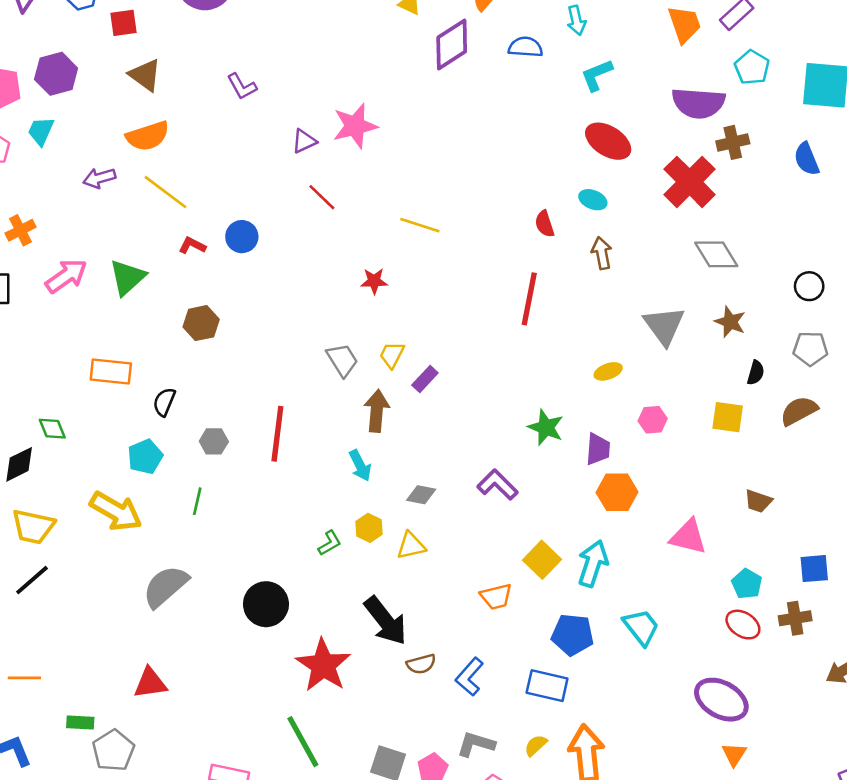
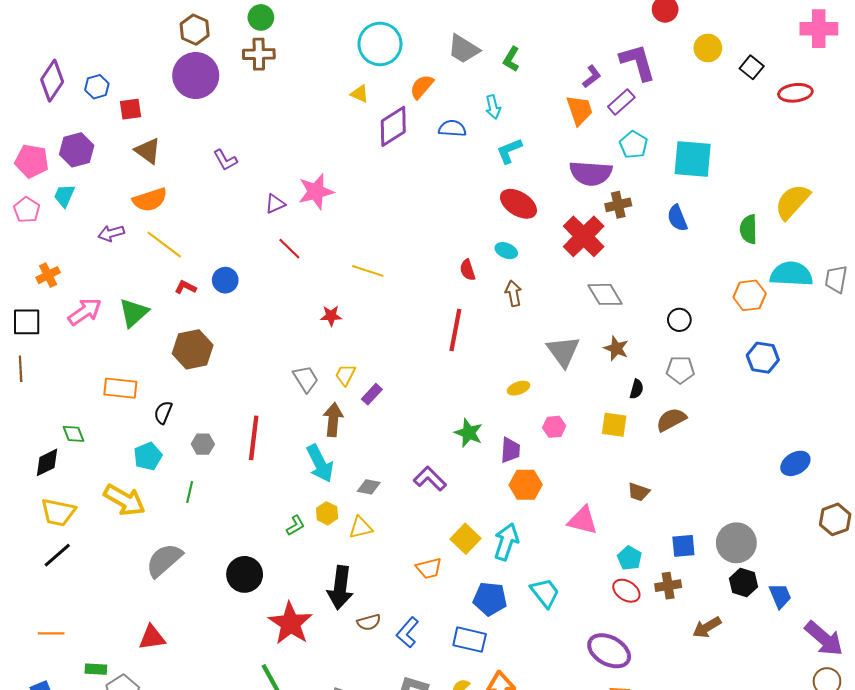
brown hexagon: (201, 323) -> (193, 349), size x1.4
cyan arrow: (360, 466) -> (320, 463), size x1.5
black arrow: (386, 621) -> (340, 588), turned 45

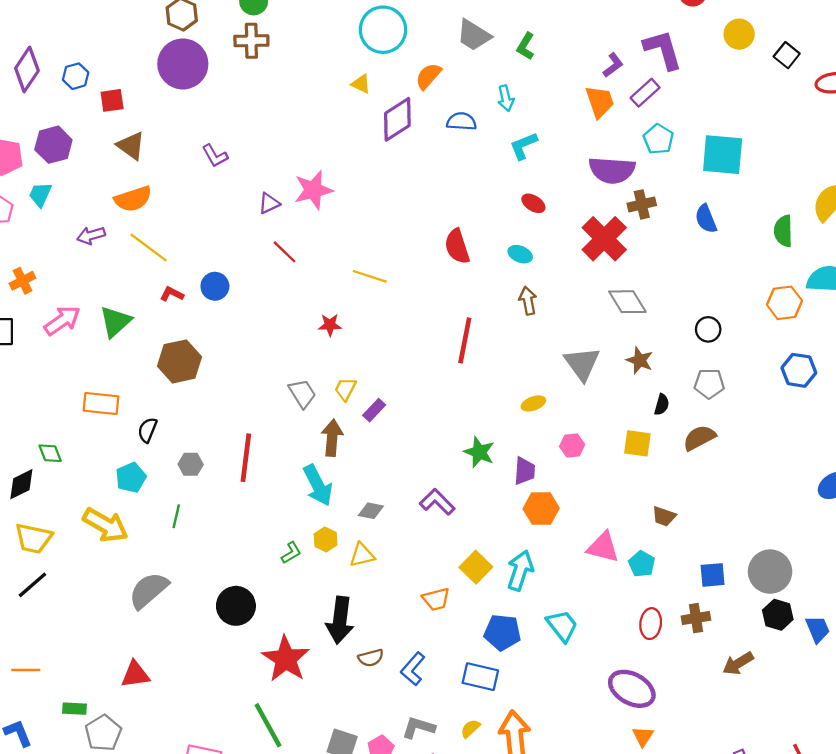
red ellipse: (518, 204) -> (533, 203), size x0.6
red semicircle: (468, 270) -> (457, 246), moved, size x1.5
cyan pentagon: (629, 558) -> (642, 564), moved
red ellipse: (626, 591) -> (651, 624), turned 64

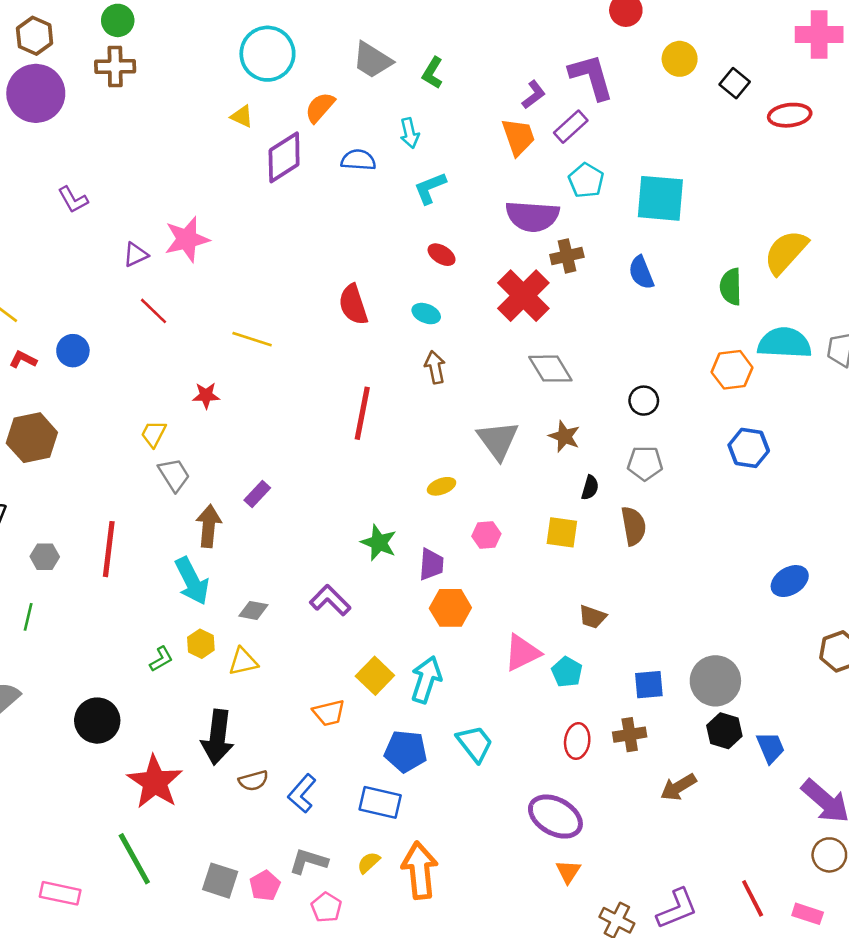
yellow trapezoid: (345, 389) -> (154, 434), moved
brown semicircle: (699, 438) -> (634, 526), turned 108
pink triangle: (603, 547) -> (522, 653), turned -40

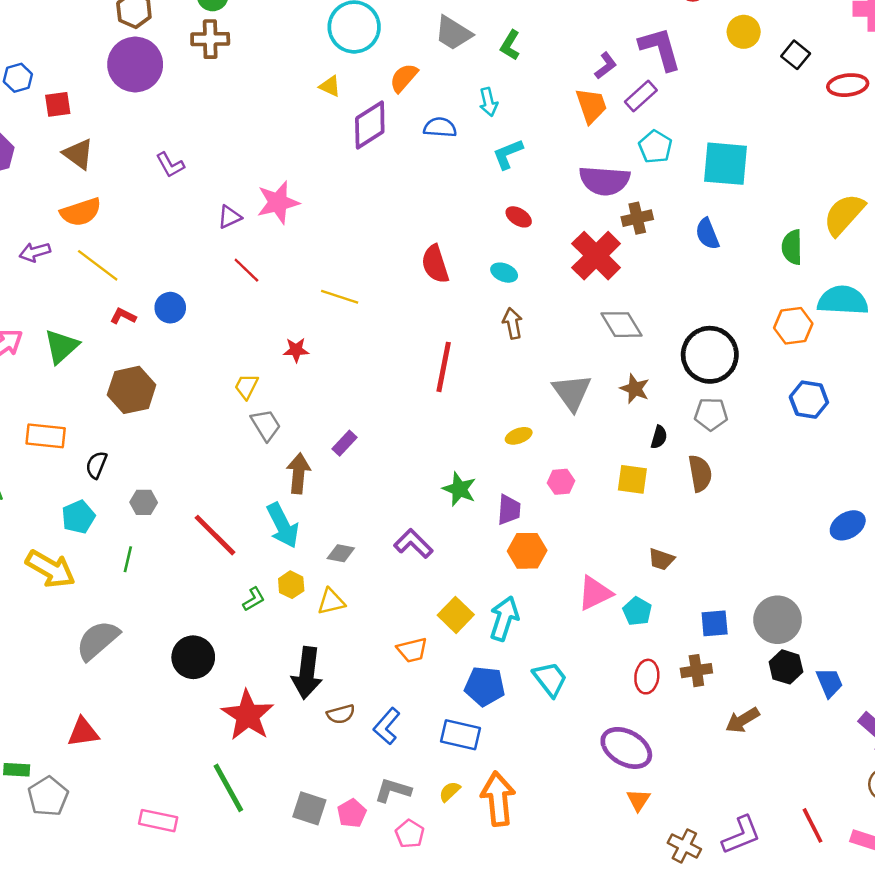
black circle: (644, 401) -> (710, 355), size x2.0
red line: (109, 549) -> (215, 535), moved, turned -52

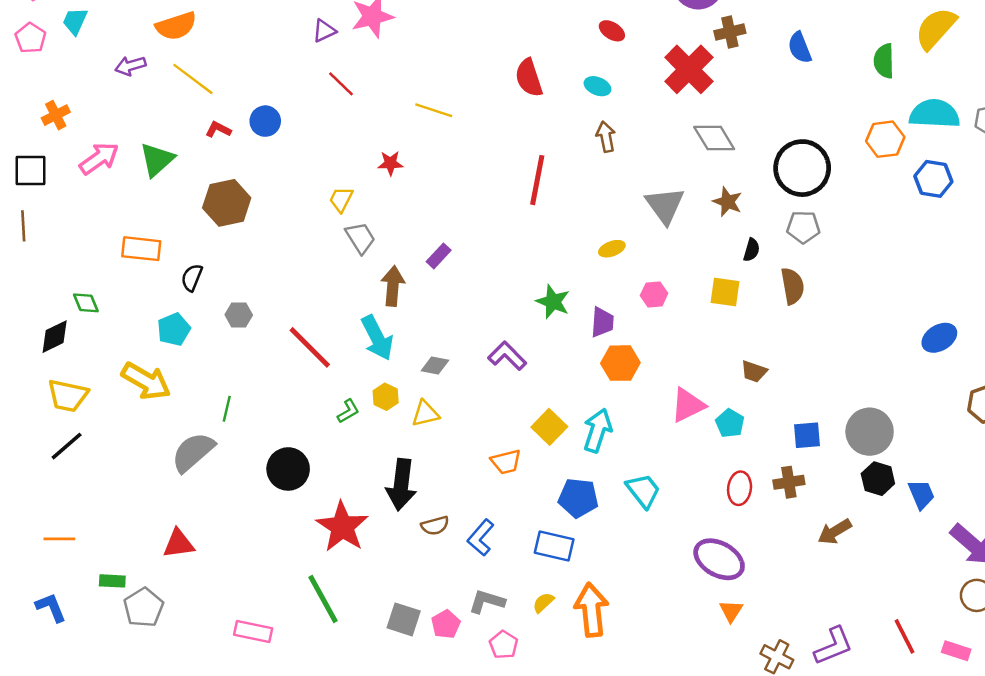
blue hexagon: (809, 400) -> (933, 179), moved
green line: (128, 559) -> (227, 409), moved

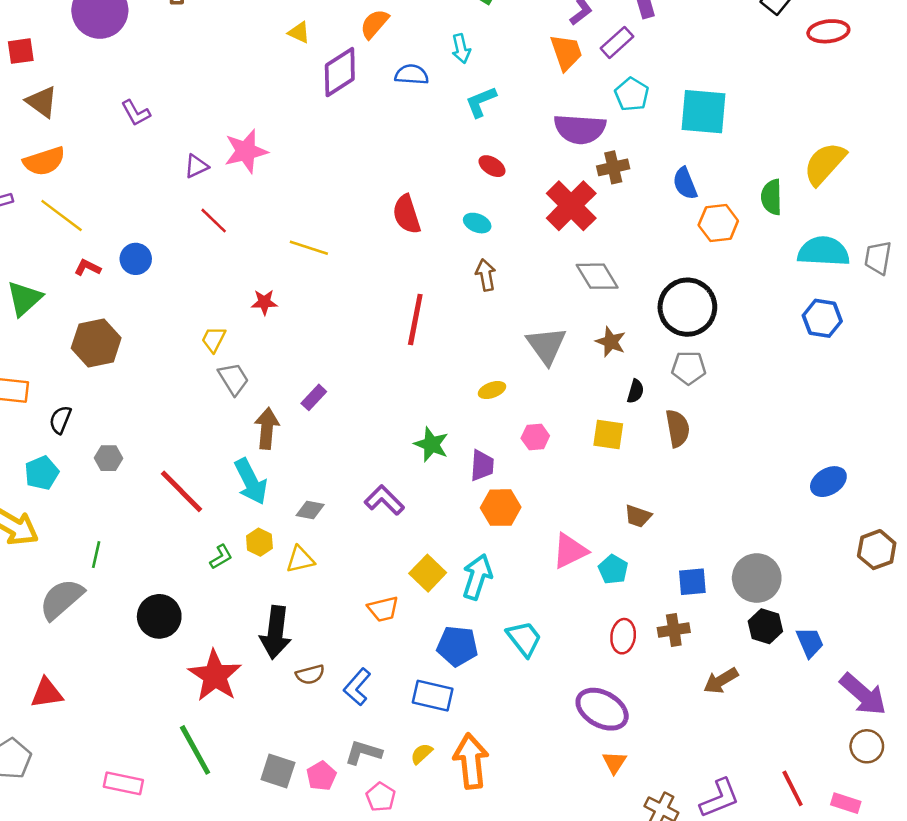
orange hexagon: (885, 139) -> (718, 223), moved

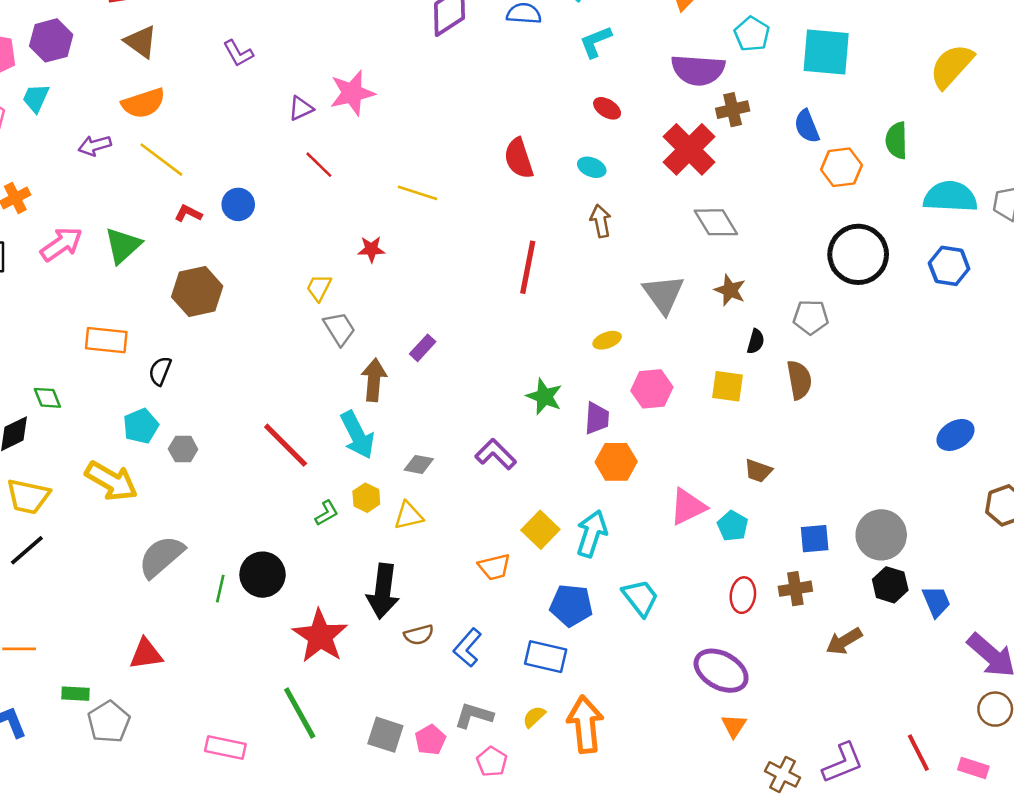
yellow semicircle: (825, 164) -> (952, 66), moved
black circle: (687, 307) -> (858, 254), moved
pink hexagon: (535, 437) -> (652, 389), size x1.4
gray hexagon: (109, 458) -> (183, 449), moved
green line: (96, 555) -> (220, 589), moved

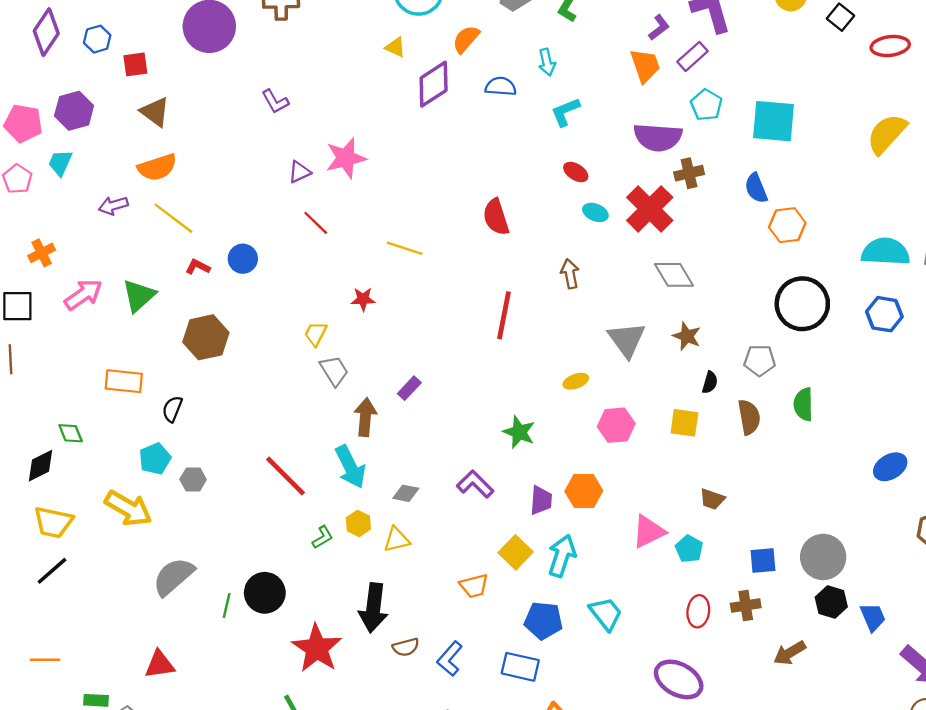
purple L-shape: (238, 53) -> (275, 101), moved
green semicircle: (897, 140) -> (803, 404), moved
cyan ellipse: (592, 167) -> (595, 212), moved
purple trapezoid: (597, 418) -> (541, 500), moved

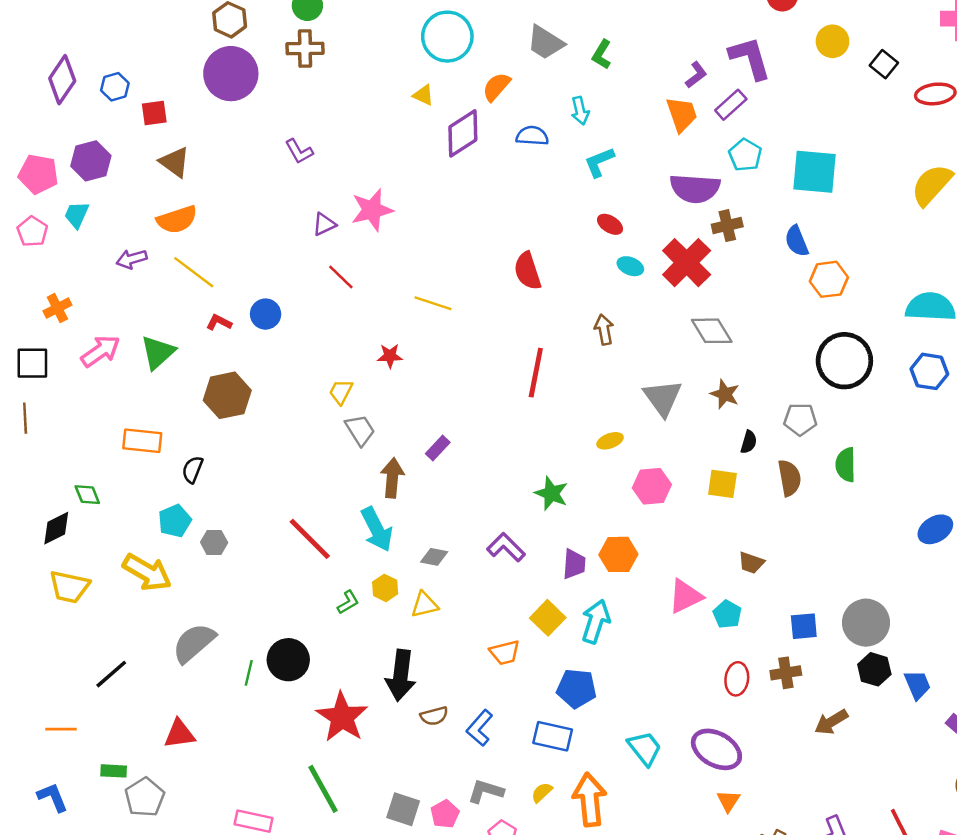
black line: (52, 571) -> (111, 674), moved
cyan trapezoid: (606, 614) -> (645, 748), moved

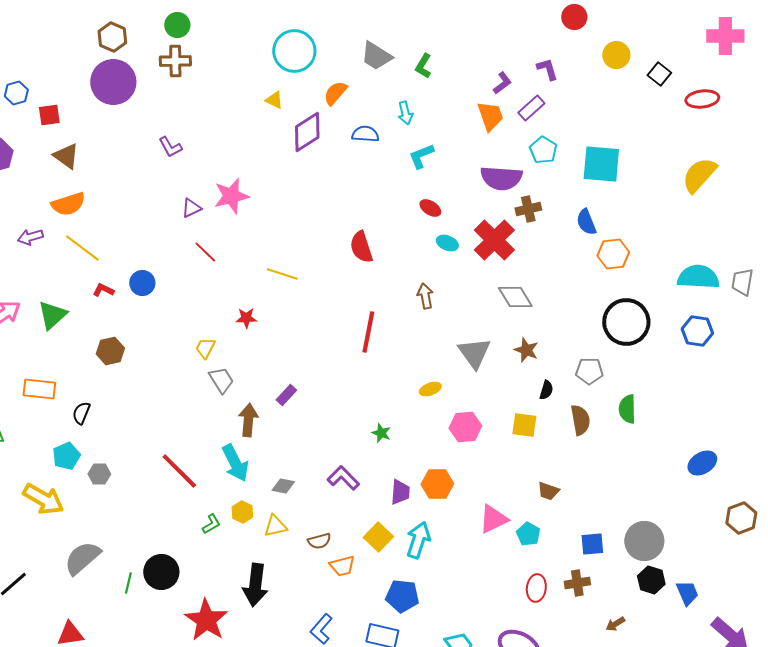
purple L-shape: (750, 58) -> (547, 69), size x0.6
brown hexagon: (227, 395) -> (110, 351), size x0.7
green star: (551, 493) -> (381, 433), size x0.7
brown semicircle: (434, 716) -> (319, 541), moved
brown arrow: (831, 722) -> (615, 624), size x0.7

